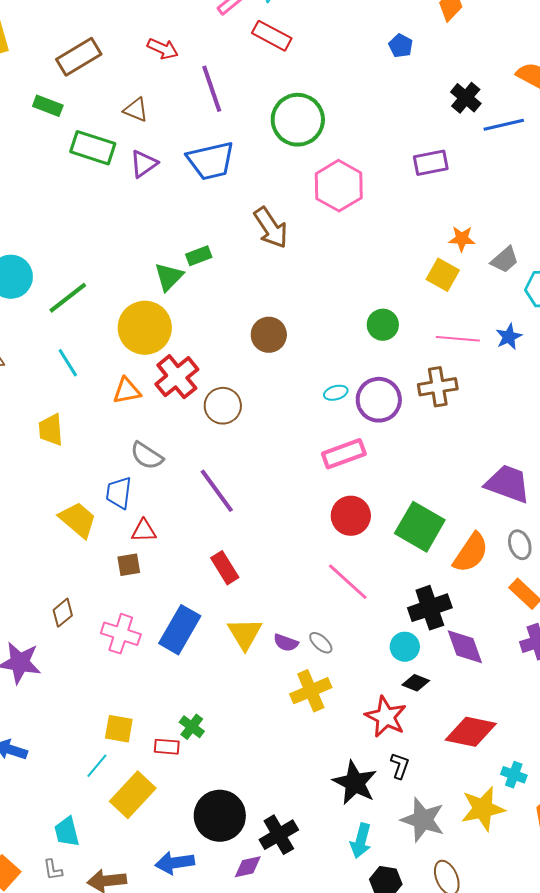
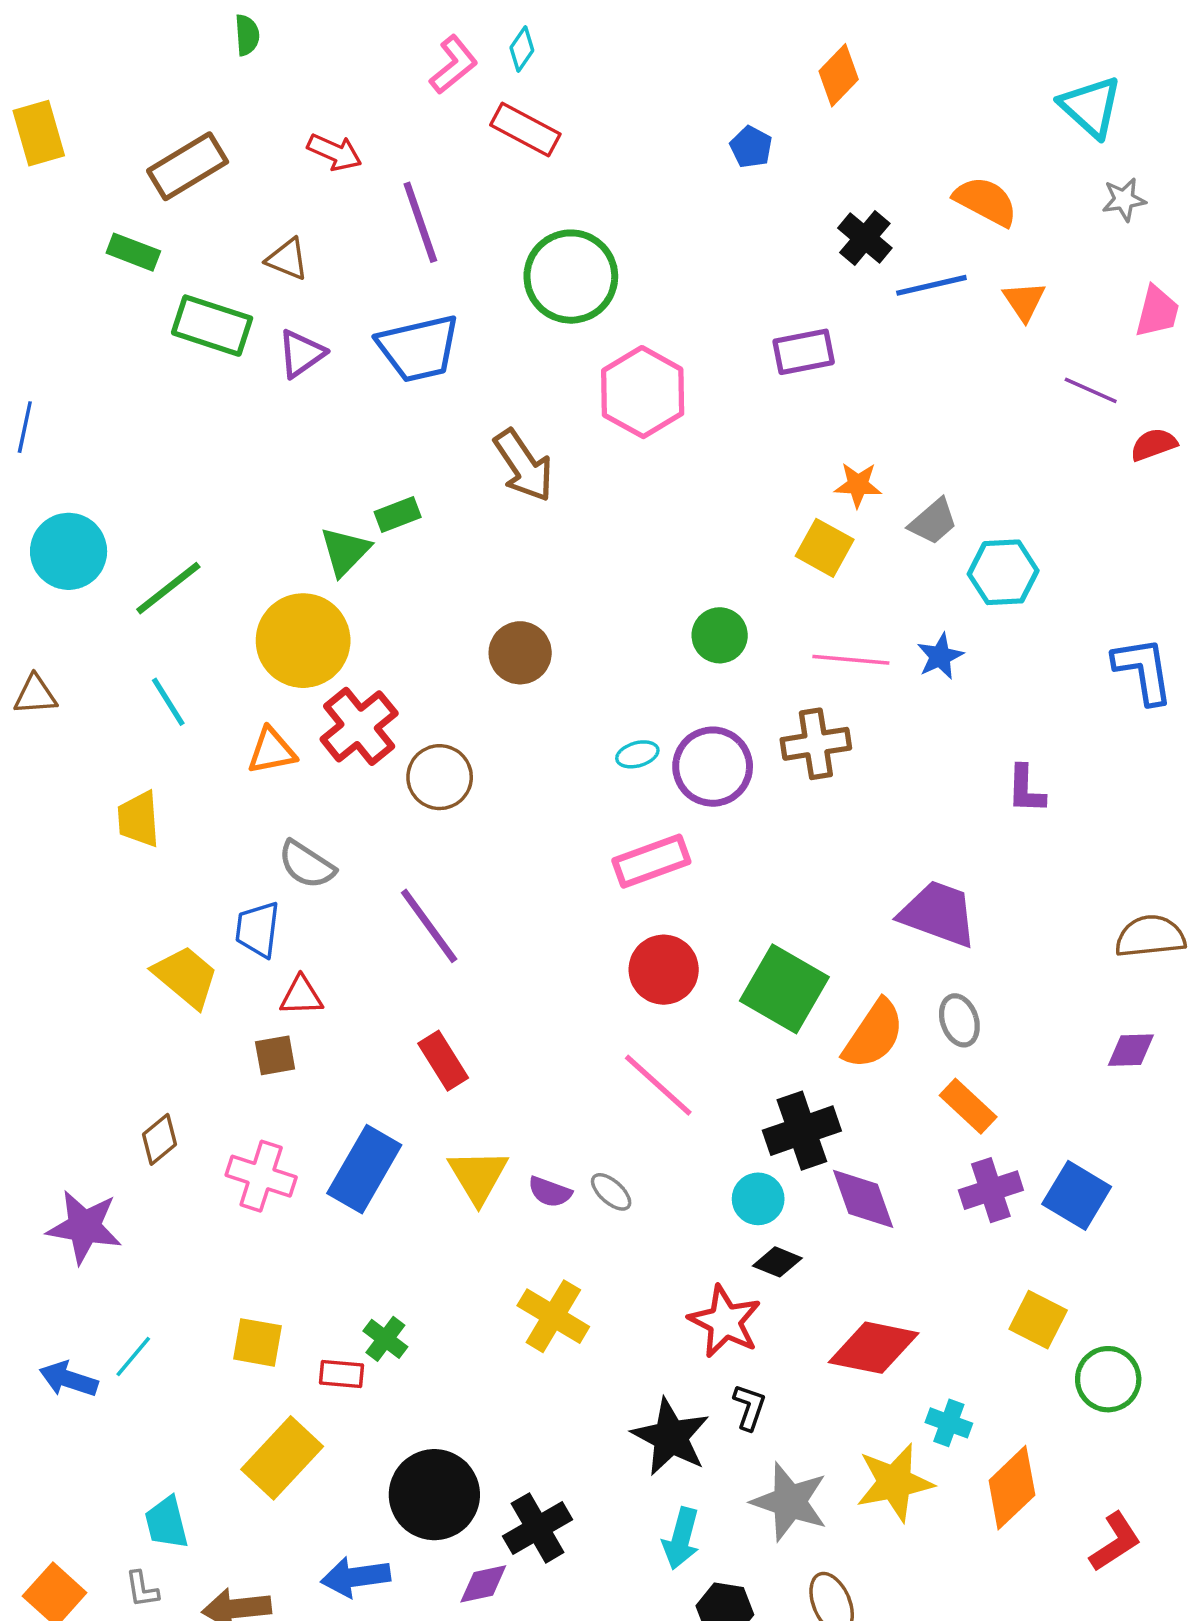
yellow cross: (311, 691) -> (553, 1316), moved, turned -36
cyan line: (97, 766) -> (133, 1356), moved

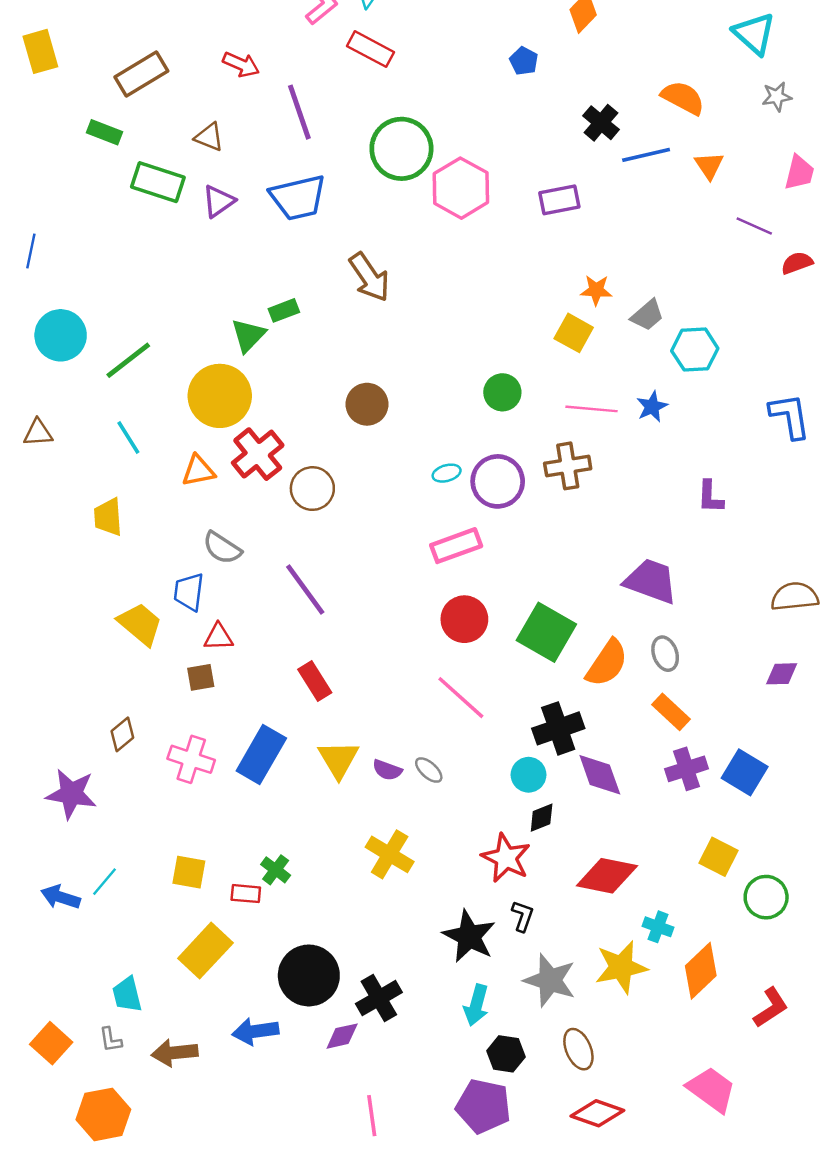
pink hexagon: (643, 392) -> (461, 188), moved
black diamond: (777, 1262) -> (542, 818), turned -44

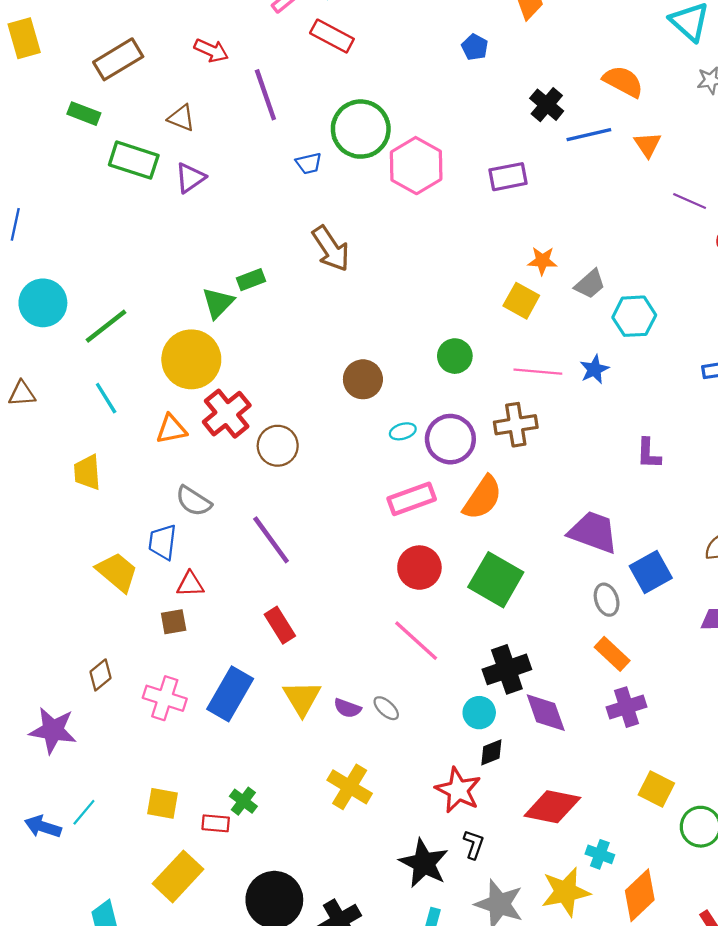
blue trapezoid: (298, 198) -> (309, 163), moved, size x0.5
brown circle: (367, 404) -> (363, 379), moved
orange semicircle: (607, 663) -> (483, 498), moved
blue square: (745, 772) -> (651, 572), moved, turned 30

